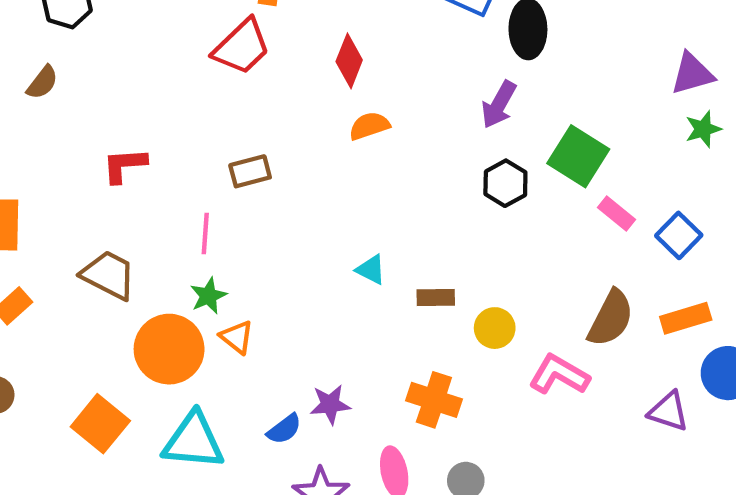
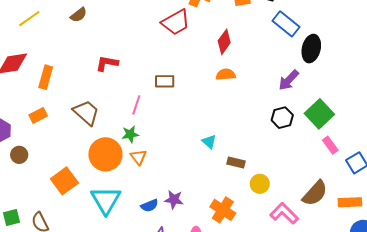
cyan triangle: (193, 441) -> (106, 200), turned 40

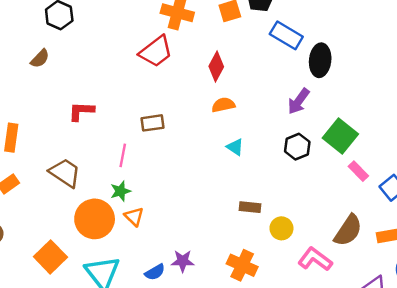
cyan triangle: (209, 142) -> (235, 147), moved

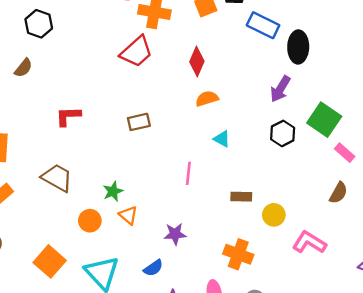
pink line: (123, 155) -> (188, 173), moved
orange circle: (95, 219) -> (90, 221), size x0.6
brown semicircle: (348, 230) -> (338, 193), moved, size x0.7
purple star: (183, 261) -> (175, 234), moved

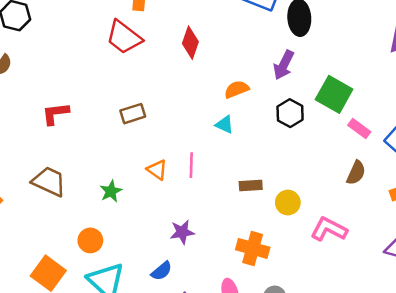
red trapezoid: (136, 52) -> (124, 37), turned 84
orange semicircle: (207, 99) -> (237, 89), moved
orange triangle: (128, 215) -> (157, 170), moved
orange circle: (90, 221) -> (90, 240), moved

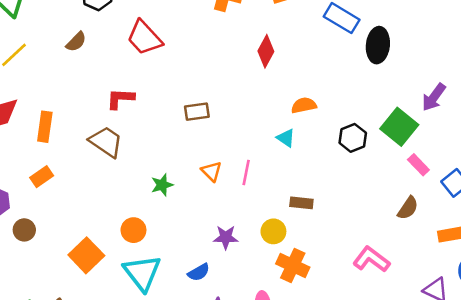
red trapezoid: (124, 37) -> (144, 38), moved
purple arrow: (284, 65) -> (434, 97), moved
brown trapezoid: (49, 181) -> (106, 142), moved
yellow circle: (288, 202) -> (273, 231), moved

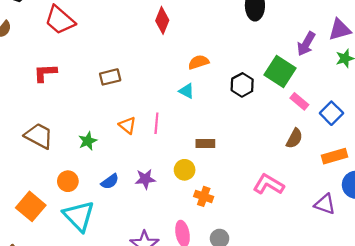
brown trapezoid: (106, 142) -> (39, 136), moved
orange cross: (293, 265) -> (204, 196), size x0.7
blue semicircle: (199, 272) -> (110, 181), moved

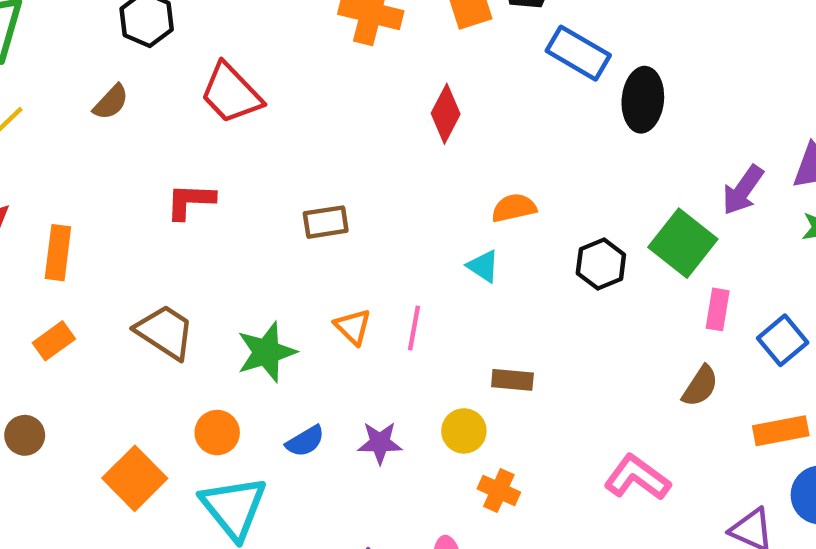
pink rectangle: (299, 101) -> (718, 309), turned 54
green star: (88, 141) -> (266, 352), size x1.5

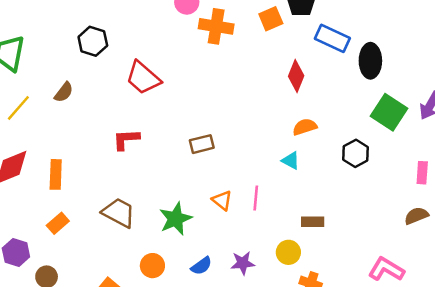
brown semicircle: (111, 102) -> (64, 92), moved
red diamond: (446, 114) -> (296, 76), moved
green square: (683, 243) -> (389, 112), moved
brown semicircle: (700, 386) -> (416, 216), turned -140

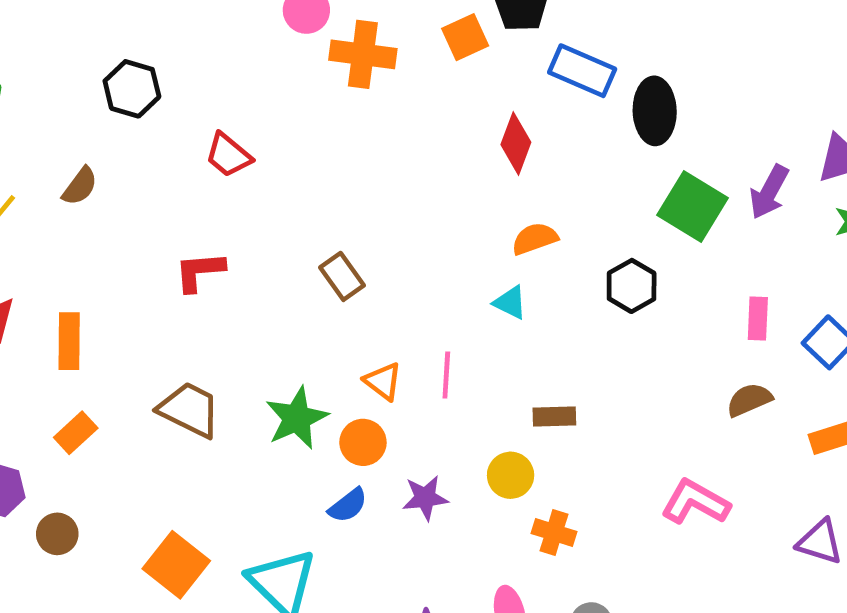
red trapezoid: (143, 78) -> (228, 155), size x0.7
brown rectangle: (202, 144) -> (342, 276), turned 70
orange circle: (152, 266) -> (363, 442), moved

